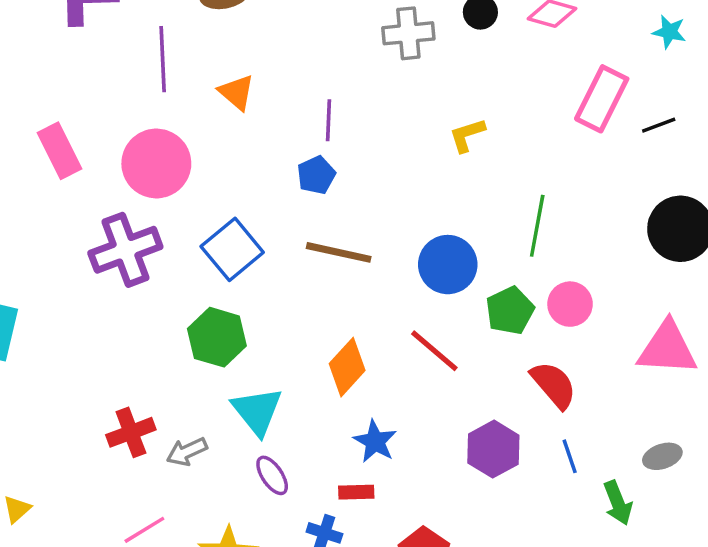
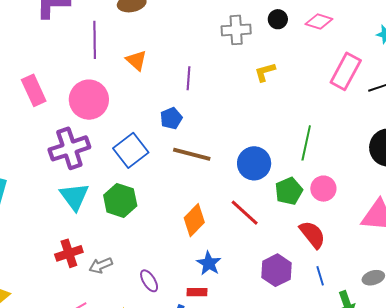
yellow L-shape: (467, 135) -> (265, 72), moved
blue pentagon: (316, 175) -> (171, 118), moved
cyan triangle: (257, 411) -> (74, 196), moved

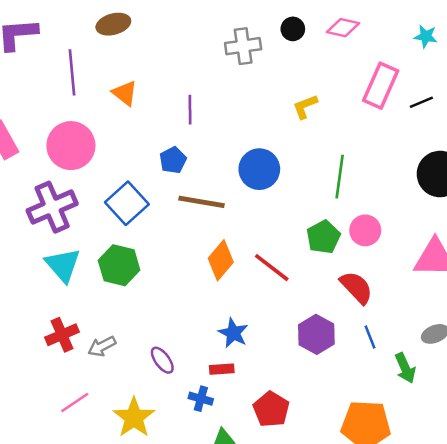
yellow L-shape: (265, 72) -> (305, 107), moved
blue circle: (254, 163) -> (259, 169), moved
orange diamond: (194, 220) -> (221, 260), moved

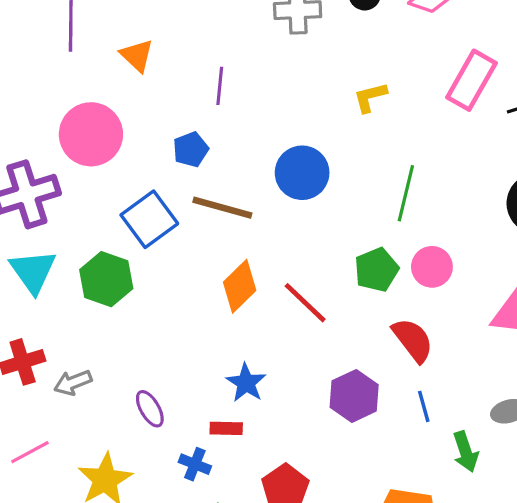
pink circle: (71, 146) -> (91, 134), moved
blue square: (127, 203) -> (149, 219), moved

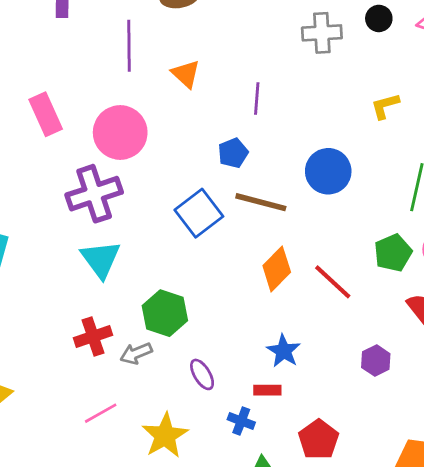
pink circle: (91, 134) -> (120, 132), moved
green hexagon: (106, 279) -> (165, 313), moved
purple hexagon: (354, 396) -> (376, 361), size x0.7

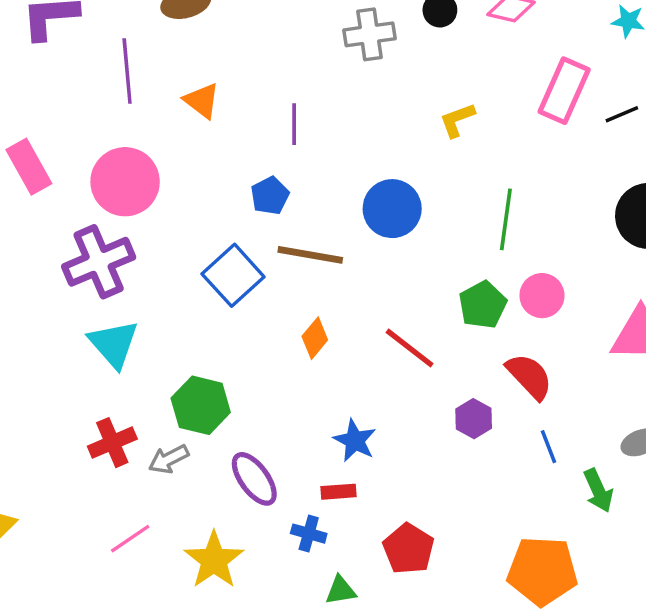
orange diamond: (277, 269) -> (315, 338), moved, size x0.7
purple hexagon: (376, 361) -> (474, 419), moved
purple ellipse: (202, 374) -> (254, 479), size x1.4

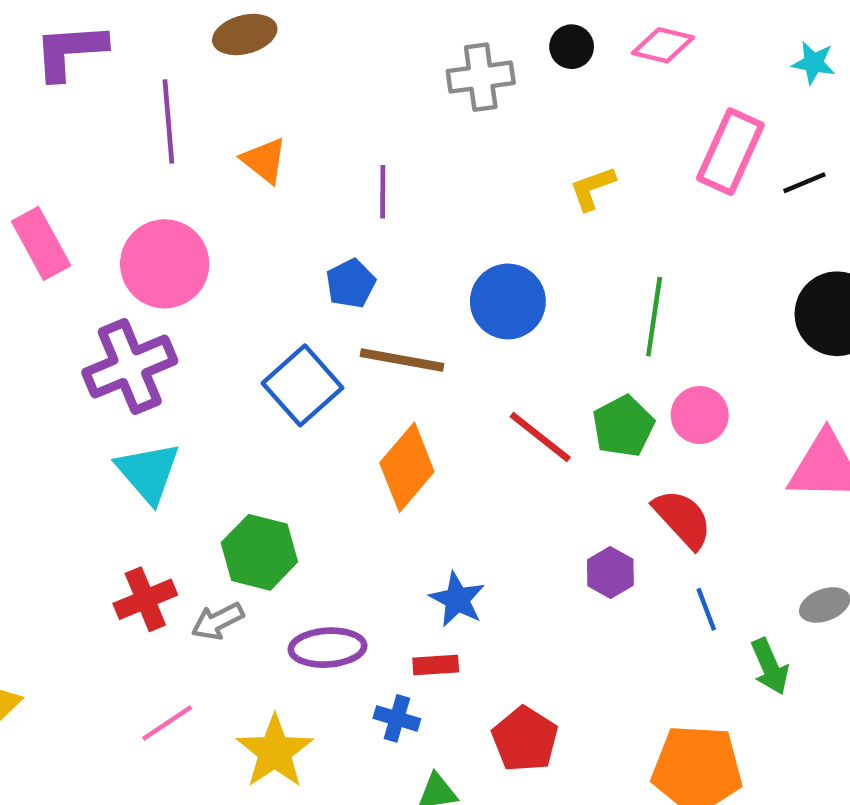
orange diamond: (315, 338) -> (407, 467), size x1.6
red line: (410, 348) -> (540, 437), moved
purple ellipse: (254, 479) -> (327, 648), turned -58

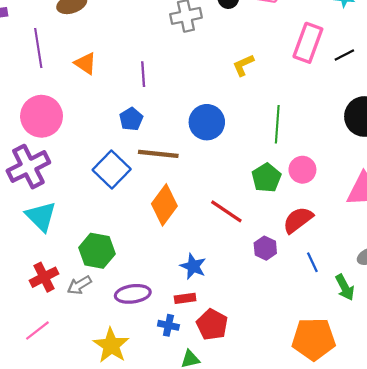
red line: (540, 437) -> (226, 211), moved
red semicircle: (683, 519) -> (298, 220), turned -80
pink line: (167, 723) -> (37, 331), moved
red pentagon: (525, 739) -> (212, 325), moved

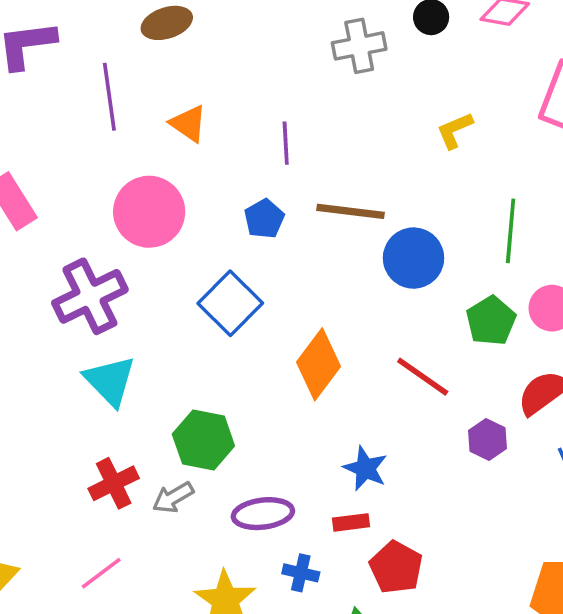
pink circle: (42, 116) -> (149, 212), moved
blue circle: (207, 122) -> (414, 258), moved
brown line: (158, 154) -> (350, 211), moved
blue cross: (168, 325) -> (301, 573), moved

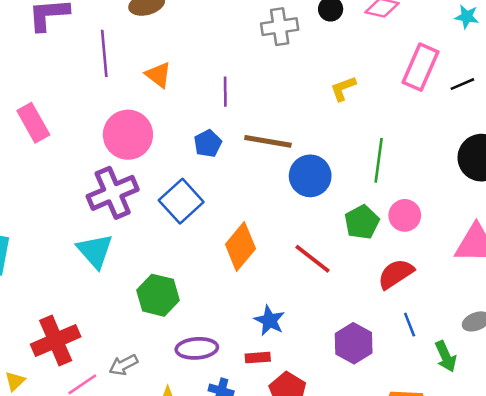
purple cross: (90, 296) -> (113, 193), moved
purple hexagon: (488, 439) -> (354, 343), moved, size x1.4
red cross: (114, 483) -> (56, 340), moved, size x1.4
gray arrow: (173, 498) -> (123, 365), moved

